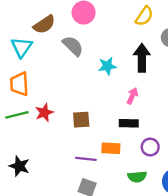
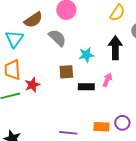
red star: (44, 113) -> (32, 85), moved
brown square: (81, 120) -> (66, 72), moved
black rectangle: (129, 123) -> (86, 87), moved
orange rectangle: (111, 148) -> (101, 127), moved

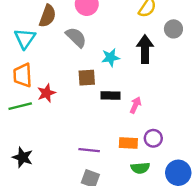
brown semicircle: (33, 20) -> (48, 16), turned -36
pink arrow: (107, 80) -> (135, 105), moved

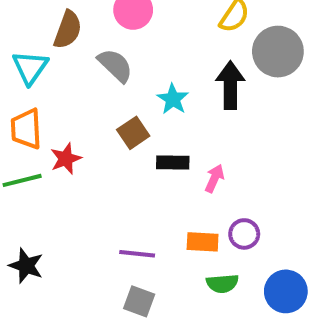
gray circle: (173, 29) -> (278, 52), size x1.6
cyan star: (111, 57) -> (173, 99), turned -30
brown square: (87, 78) -> (133, 133), turned -30

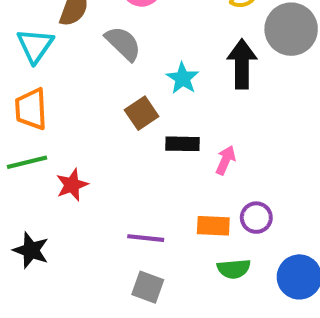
red star: (66, 159) -> (72, 185), moved

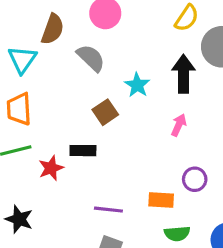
black rectangle: (183, 144) -> (83, 151), moved
pink arrow: (226, 160) -> (179, 125), moved
purple circle: (256, 218) -> (195, 179), moved

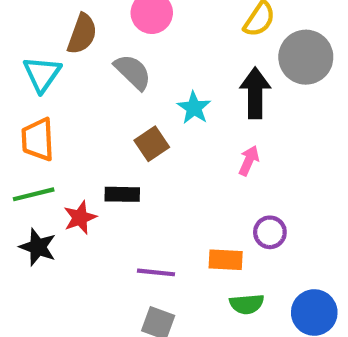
black star: (19, 219) -> (38, 247), moved

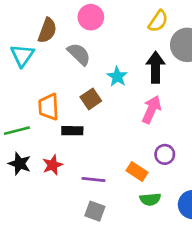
orange trapezoid: (38, 139) -> (49, 107), moved
pink arrow: (249, 161) -> (152, 110), size x1.5
red star: (80, 218) -> (53, 165), moved
orange rectangle: (226, 260) -> (137, 172), turned 30

